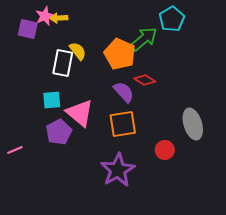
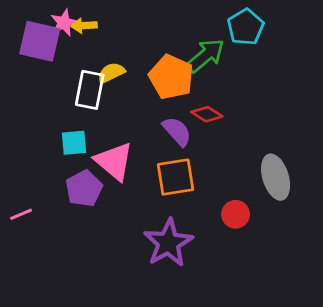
purple square: (28, 29) -> (40, 41), size x1.4
yellow semicircle: (78, 51) -> (111, 73), turned -78

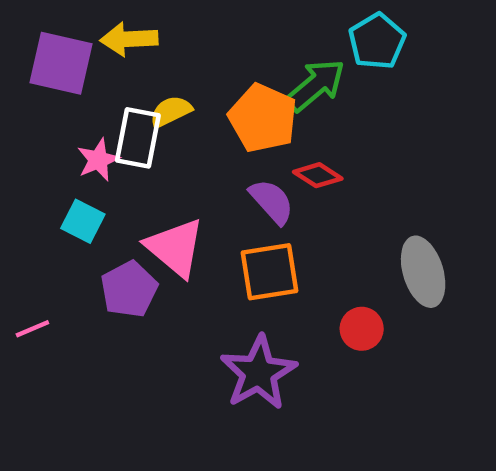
pink star: (64, 23) -> (98, 160), moved
yellow arrow: (84, 26) -> (129, 39), size x1.4
cyan square: (74, 143) -> (83, 221), moved, turned 32

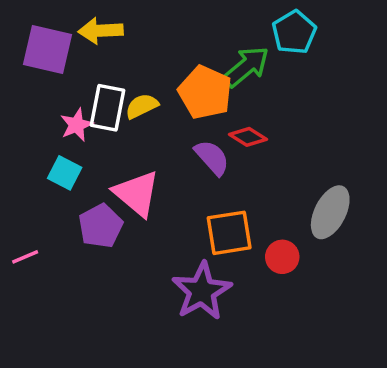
yellow semicircle: (171, 112) -> (142, 106), moved
orange square: (269, 272) -> (229, 233), moved
gray ellipse: (423, 272) -> (330, 212), turned 44

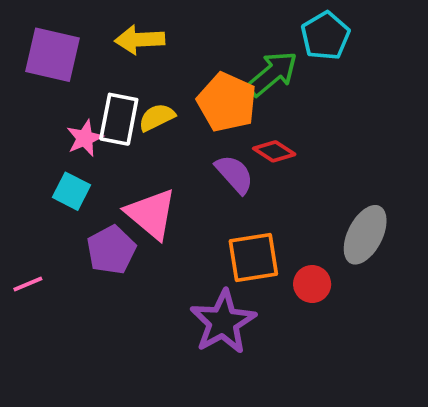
yellow arrow: (101, 31) -> (140, 40), moved

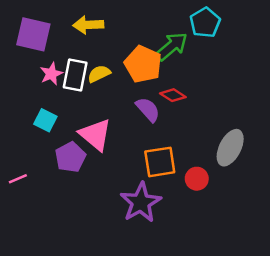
pink star: (85, 138) -> (51, 74), moved

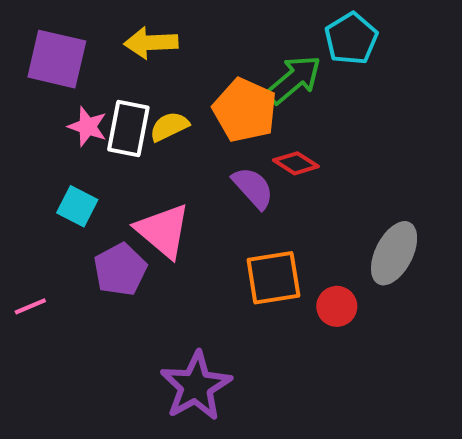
pink star: (51, 74) -> (87, 127), turned -30
purple star: (141, 203) -> (196, 386), moved

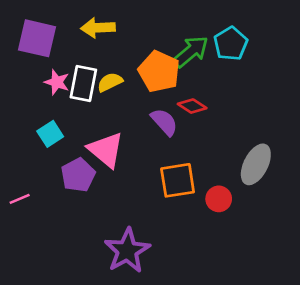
cyan pentagon: (351, 39) -> (231, 44), moved
cyan square: (77, 206) -> (50, 134), turned 30

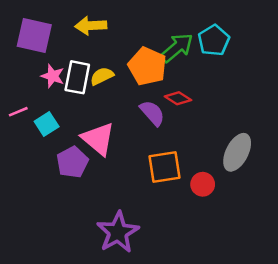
pink line: (20, 199) -> (18, 112), moved

